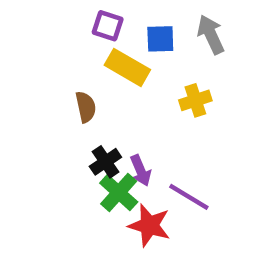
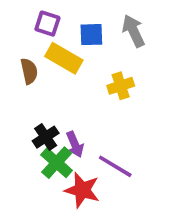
brown semicircle: (86, 107) -> (29, 71), moved

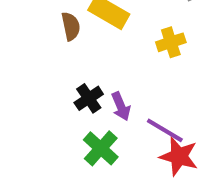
green cross: (57, 163) -> (101, 148), moved
red star: (82, 190) -> (179, 156), moved

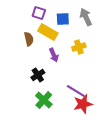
purple arrow: (121, 106) -> (54, 55), moved
red star: (179, 156) -> (83, 104), turned -30

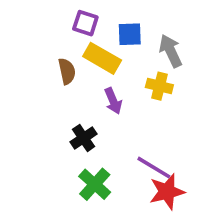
gray arrow: (86, 17) -> (171, 51), moved
yellow cross: (79, 47) -> (159, 86), turned 32

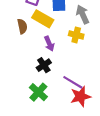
black cross: (84, 138) -> (44, 65), moved

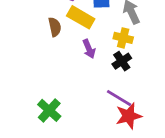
black cross: (44, 65) -> (122, 61), moved
green cross: (38, 92) -> (49, 110), moved

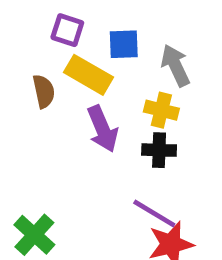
purple arrow: (89, 49) -> (103, 129), size x1.4
black cross: (122, 61) -> (159, 150), turned 36

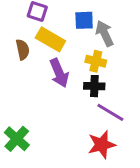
blue square: (124, 44) -> (84, 20), moved
purple line: (154, 214) -> (110, 112), moved

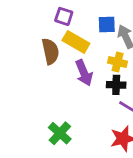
brown semicircle: (23, 50) -> (50, 51), size x1.4
green cross: (17, 139) -> (60, 133), moved

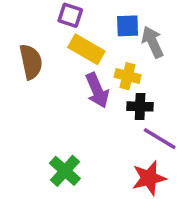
brown semicircle: (50, 51) -> (31, 62), moved
yellow cross: (118, 62) -> (128, 76), moved

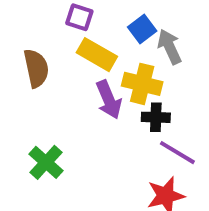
blue square: (128, 26) -> (142, 29), turned -35
yellow cross: (128, 76) -> (142, 84), size x1.4
green cross: (65, 171) -> (46, 162), moved

